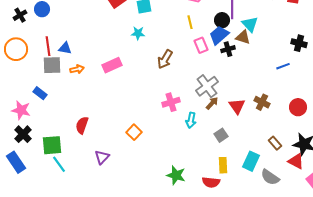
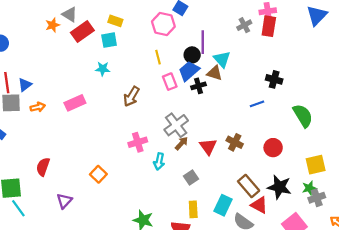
blue triangle: (65, 48) -> (25, 85), turned -48
brown rectangle: (275, 143) -> (249, 186), size x1.5
red triangle: (296, 161) -> (259, 205), moved

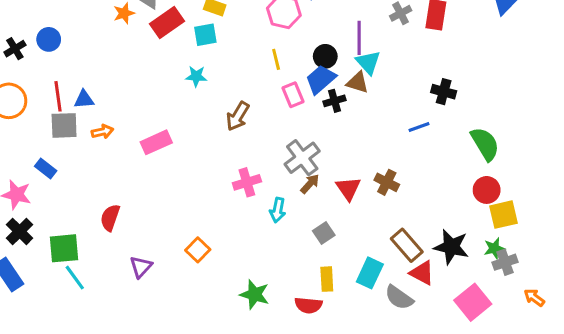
purple line: (203, 42) -> (359, 38), moved
blue triangle: (25, 85) -> (84, 99), turned 32
pink rectangle: (75, 103) -> (156, 142), moved
red circle: (273, 148) -> (487, 190), moved
orange square: (98, 174) -> (198, 250), moved

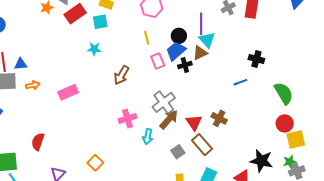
brown triangle: (358, 82) -> (200, 53), turned -42
brown arrow: (310, 184) -> (169, 119), size x1.5
brown rectangle: (407, 245) -> (202, 145), moved

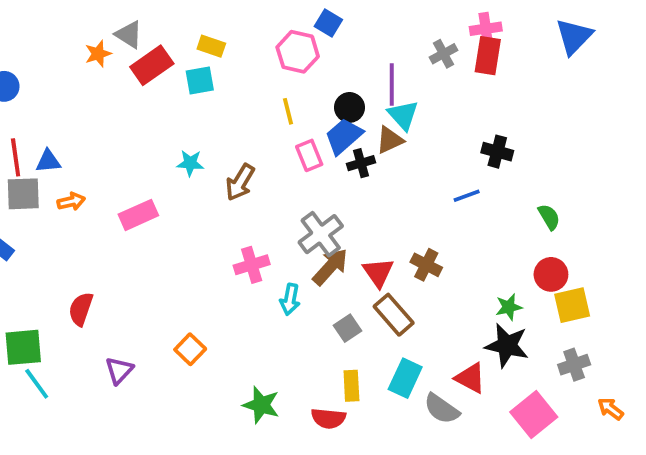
cyan star: (94, 49) -> (190, 163), moved
green semicircle: (284, 93) -> (549, 217), size x0.6
green star: (290, 162) -> (509, 307), moved

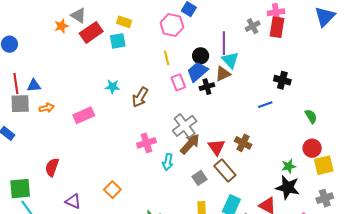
purple triangle: (119, 370) -> (73, 201), turned -49

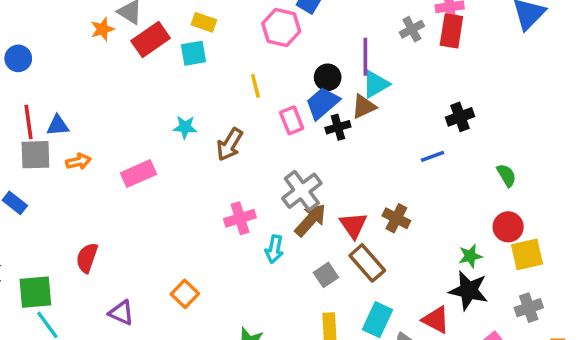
yellow line: (167, 58) -> (255, 86), moved
cyan triangle: (230, 60) -> (376, 84), turned 42
black cross: (282, 80) -> (460, 117), turned -35

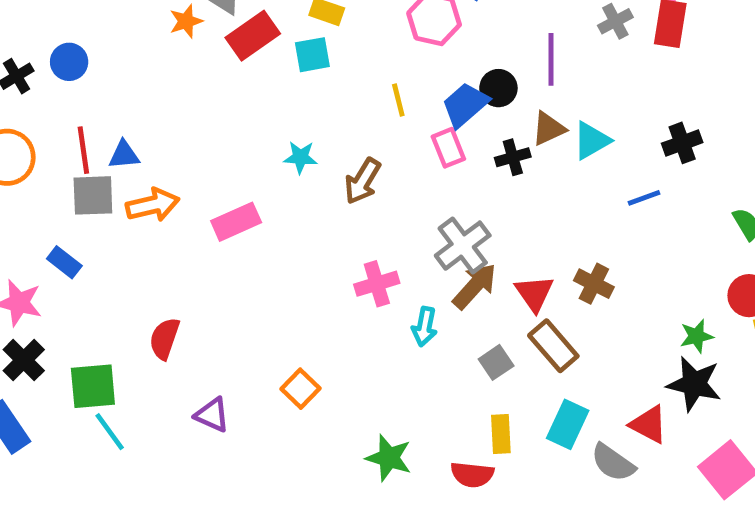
cyan triangle: (376, 84) -> (592, 141), moved
blue trapezoid: (322, 103) -> (465, 105), moved
orange arrow: (78, 162) -> (153, 205), size x1.5

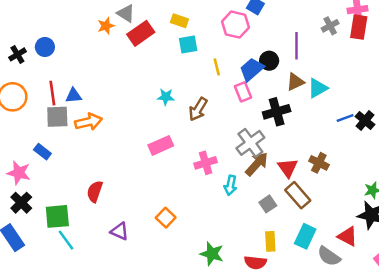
cyan square: (312, 55) -> (188, 44), moved
black cross: (682, 143) -> (365, 120), moved, turned -30
black cross: (513, 157) -> (277, 112), moved, size x1.5
pink rectangle: (236, 222) -> (161, 145), moved

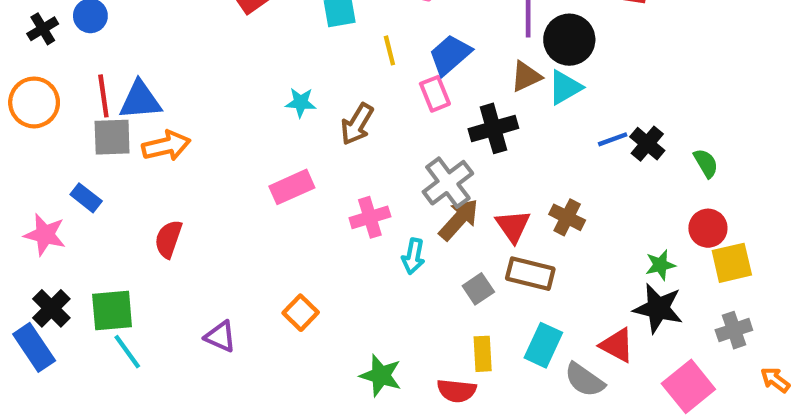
black circle: (269, 61) -> (569, 40), moved, size x1.5
blue triangle: (74, 96) -> (140, 100), size x1.5
red semicircle: (95, 191) -> (168, 239), moved
brown rectangle: (298, 195) -> (530, 274), turned -35
black cross: (21, 203) -> (51, 308), moved

